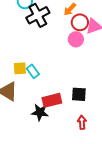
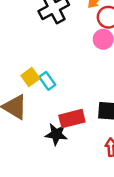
yellow square: (20, 68) -> (30, 77), turned -32

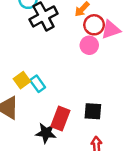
red rectangle: (72, 119) -> (60, 119), turned -55

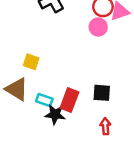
yellow square: (22, 80) -> (31, 62), turned -35
cyan rectangle: (38, 84) -> (44, 100), moved, turned -35

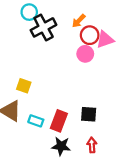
black star: (55, 114) -> (61, 146), moved

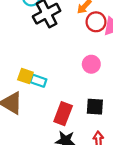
pink circle: (85, 54) -> (91, 64), moved
cyan rectangle: (36, 121) -> (38, 81), moved

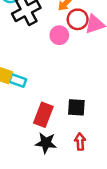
pink circle: (91, 64) -> (59, 35), moved

